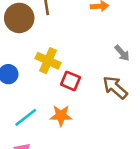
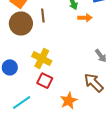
red square: (71, 81) -> (45, 81), moved
orange star: (61, 116) -> (69, 101), moved, turned -30

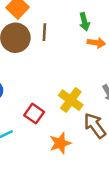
yellow cross: (42, 59) -> (71, 100), moved

